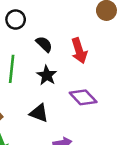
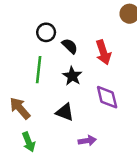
black circle: (16, 20) -> (46, 32), moved
purple diamond: (83, 97) -> (107, 97), turned 30

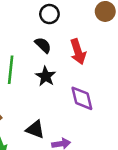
black circle: (46, 32) -> (49, 14), moved
black triangle: (65, 112) -> (35, 129), moved

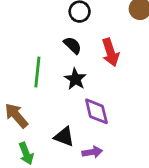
purple diamond: (82, 98) -> (96, 111), moved

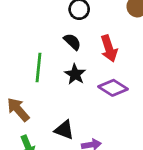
purple diamond: (96, 111) -> (113, 88), moved, turned -44

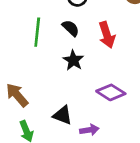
green line: (38, 67) -> (37, 32), moved
purple diamond: (113, 88) -> (111, 92), moved

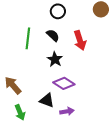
purple diamond: (111, 92) -> (64, 83), moved

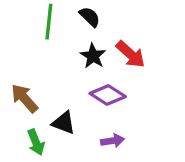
red arrow: (80, 40) -> (130, 54), moved, turned -30
black triangle: (47, 100) -> (64, 123), moved

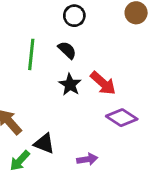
purple diamond: (108, 95) -> (122, 118), moved
green arrow: (36, 142) -> (20, 161), turned 65

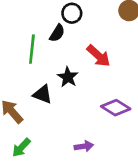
black semicircle: (67, 50) -> (57, 33), moved, turned 78
red arrow: (103, 83) -> (98, 56), moved
black triangle: (44, 143) -> (43, 94), moved

